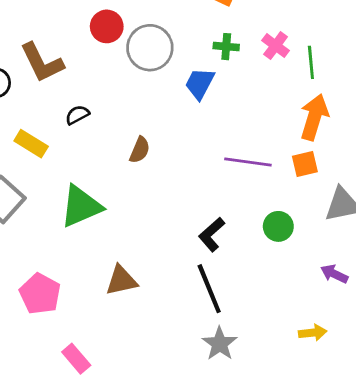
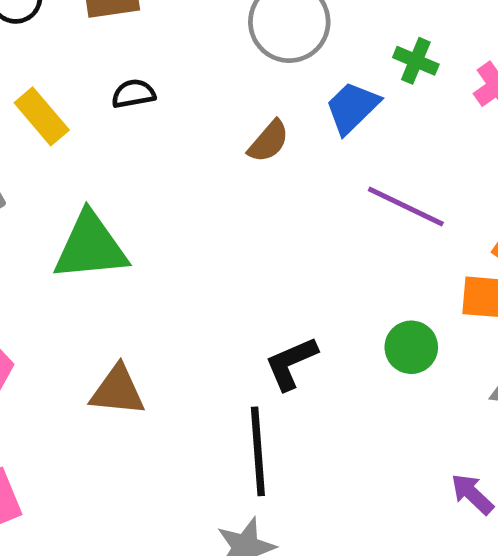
brown semicircle: (140, 150) -> (269, 141), moved
purple line: (248, 162) -> (406, 207), moved
green circle: (278, 226) -> (411, 347), moved

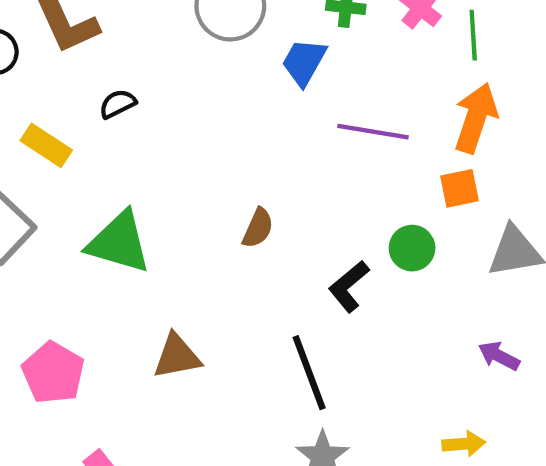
brown semicircle: (269, 141) -> (258, 228), moved
green triangle: (90, 247) -> (119, 242), turned 38
black L-shape: (291, 363) -> (349, 286), moved

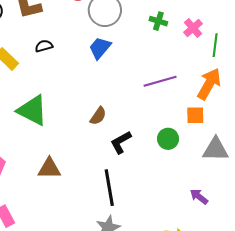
blue trapezoid: (304, 62) -> (100, 48), moved
purple line: (373, 132) -> (160, 81), turned -36
black L-shape: (349, 286) -> (121, 142), moved

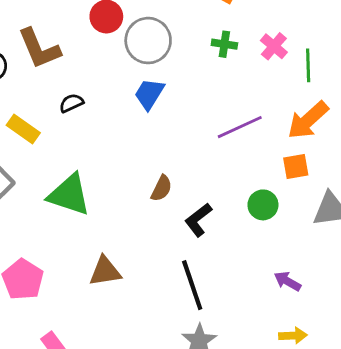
orange arrow: (209, 84) -> (308, 120), turned -152
purple arrow: (199, 197) -> (287, 281), moved

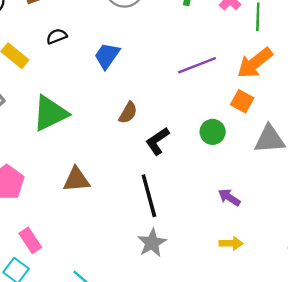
blue trapezoid: (149, 94) -> (107, 56), moved
orange square: (296, 166) -> (242, 101), turned 35
green triangle: (69, 195) -> (50, 113), turned -48

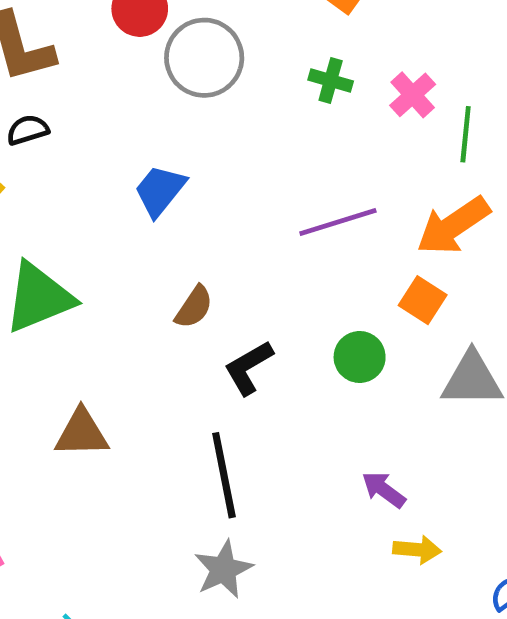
black semicircle: (57, 36) -> (28, 130), moved
yellow arrow: (231, 243) -> (417, 550), moved

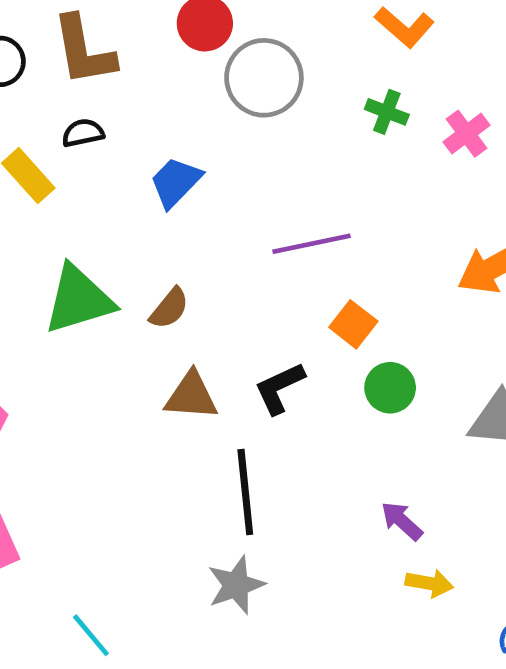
blue trapezoid: (160, 191) -> (176, 182), moved
purple line: (338, 222) -> (312, 244), moved
orange square: (423, 300) -> (353, 324), moved
brown semicircle: (194, 307) -> (169, 308), moved
brown triangle: (82, 433) -> (191, 396), moved

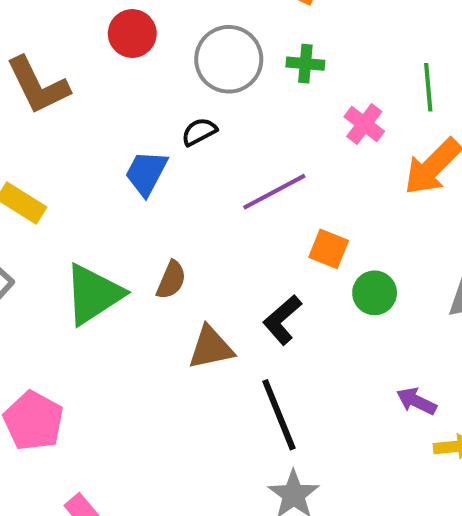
gray circle: (264, 78) -> (229, 59), moved
black semicircle: (83, 133) -> (199, 132), moved
pink cross: (466, 134) -> (364, 124), moved

